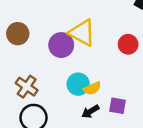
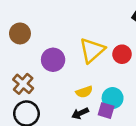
yellow triangle: (82, 33) -> (92, 50), moved, turned 44
purple circle: (61, 45) -> (53, 60), moved
cyan circle: (78, 84) -> (113, 98), moved

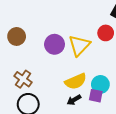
red circle: (122, 54) -> (106, 33), moved
purple circle: (53, 60) -> (55, 44), moved
yellow semicircle: (84, 92) -> (76, 81), size x1.5

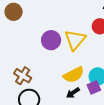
brown circle: (17, 36) -> (14, 12), moved
purple square: (96, 96) -> (94, 87), turned -32

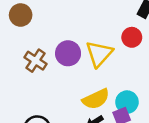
brown cross: (23, 76) -> (36, 61), moved

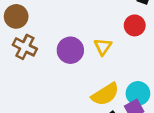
yellow triangle: (99, 54) -> (103, 47), size x0.6
brown cross: (36, 61) -> (25, 47), moved

